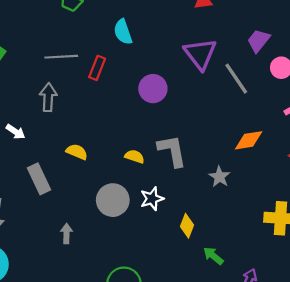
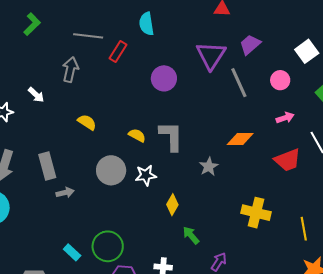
purple trapezoid: (258, 41) -> (250, 45), moved
gray rectangle: (39, 179) -> (47, 166), moved
gray arrow: (66, 234) -> (65, 193), turned 66

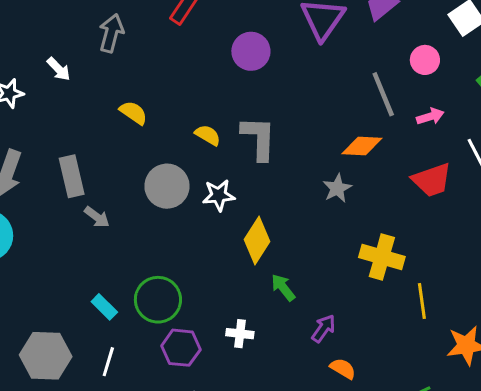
gray line: (239, 83) -> (383, 94), moved
gray star: (209, 166) -> (337, 188), moved
gray arrow: (65, 193) -> (97, 217), turned 48
yellow diamond: (172, 205) -> (257, 241), size x1.4
yellow line: (304, 229) -> (422, 301), moved

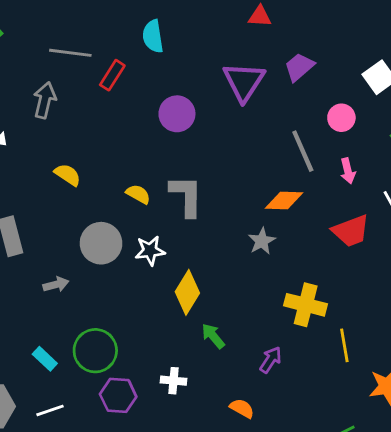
pink arrow: (430, 116) -> (348, 171), turned 95
gray arrow: (97, 217) -> (56, 284), moved, turned -50
purple arrow: (324, 329) -> (271, 360), moved
white line: (108, 362) -> (50, 410), turned 56
orange semicircle: (343, 369) -> (242, 408), moved

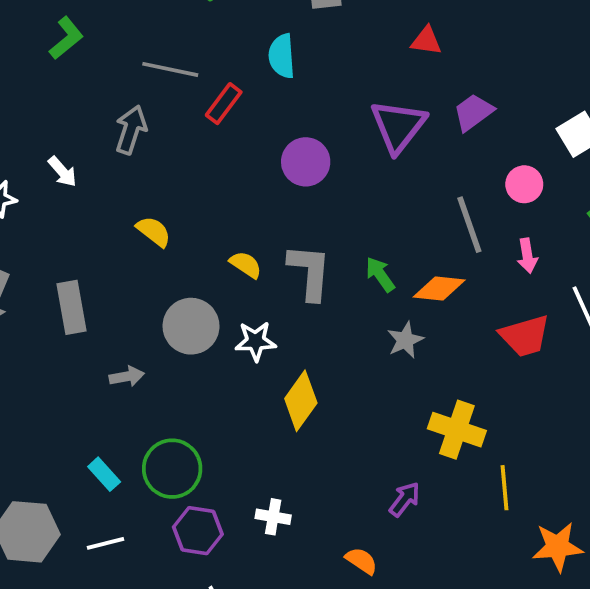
green arrow: (213, 336) -> (380, 274), moved

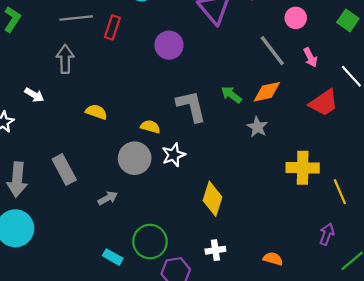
yellow semicircle: (246, 265) -> (150, 127), moved
yellow diamond: (301, 401) -> (213, 199), moved
purple arrow: (405, 499) -> (327, 234), moved

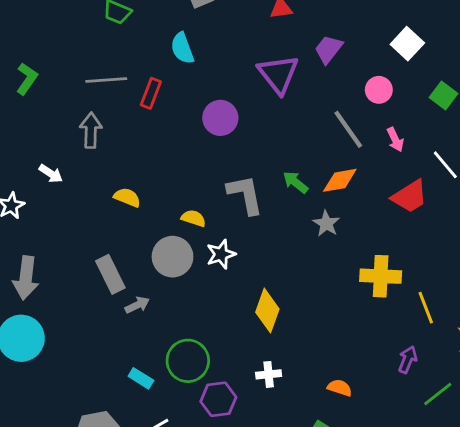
gray rectangle: (64, 169) -> (110, 274), moved

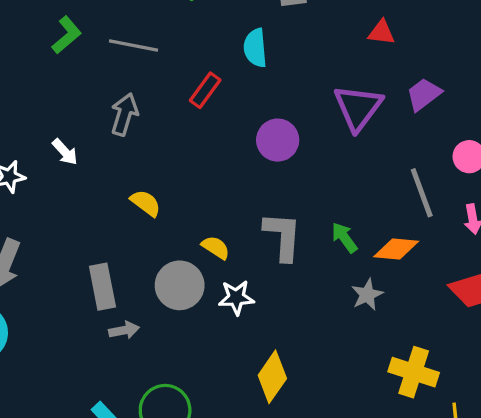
gray line: (106, 80) -> (133, 46), moved

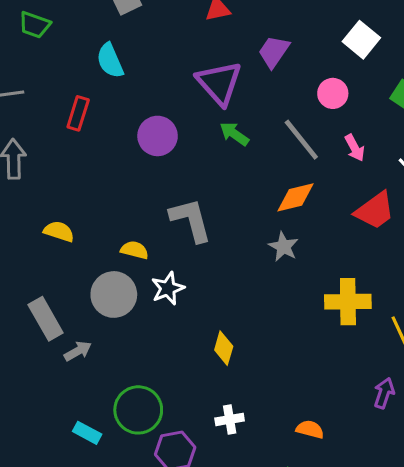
green arrow: (344, 238) -> (234, 134), moved
yellow diamond: (272, 377) -> (224, 348), size x0.7

